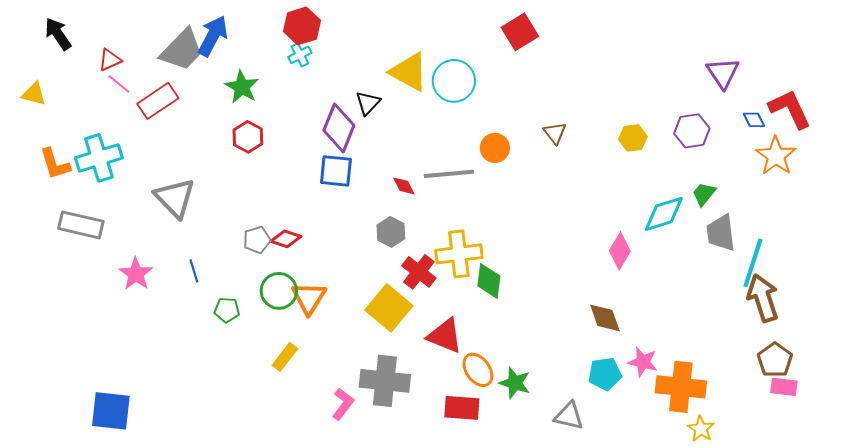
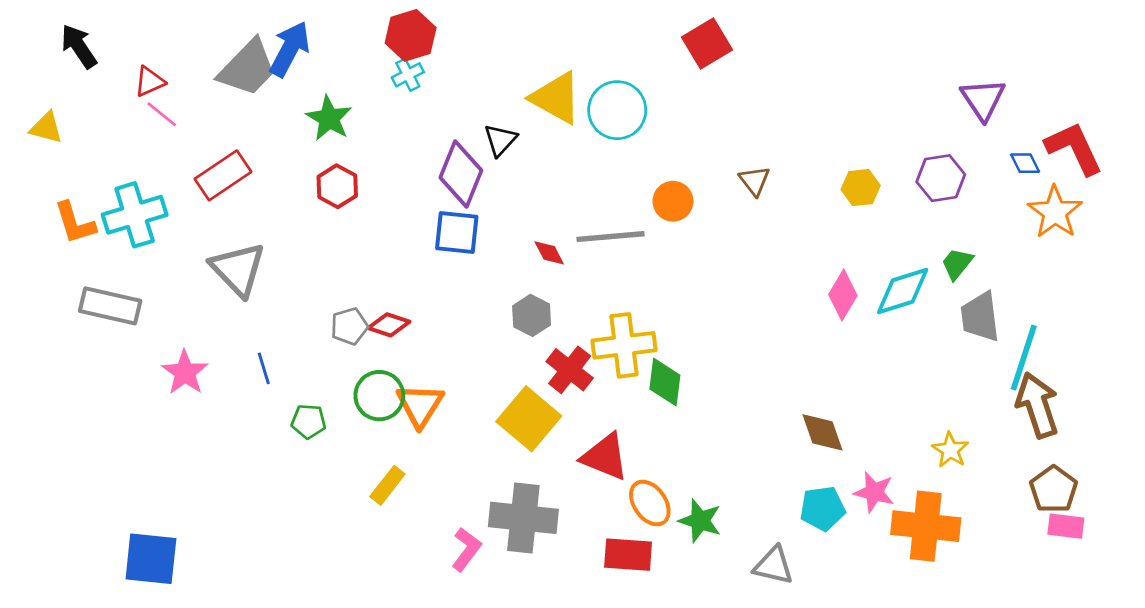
red rectangle: (158, 101) -> (223, 175), moved
pink diamond: (620, 251) -> (843, 295), moved
yellow star: (701, 429) -> (950, 450), moved

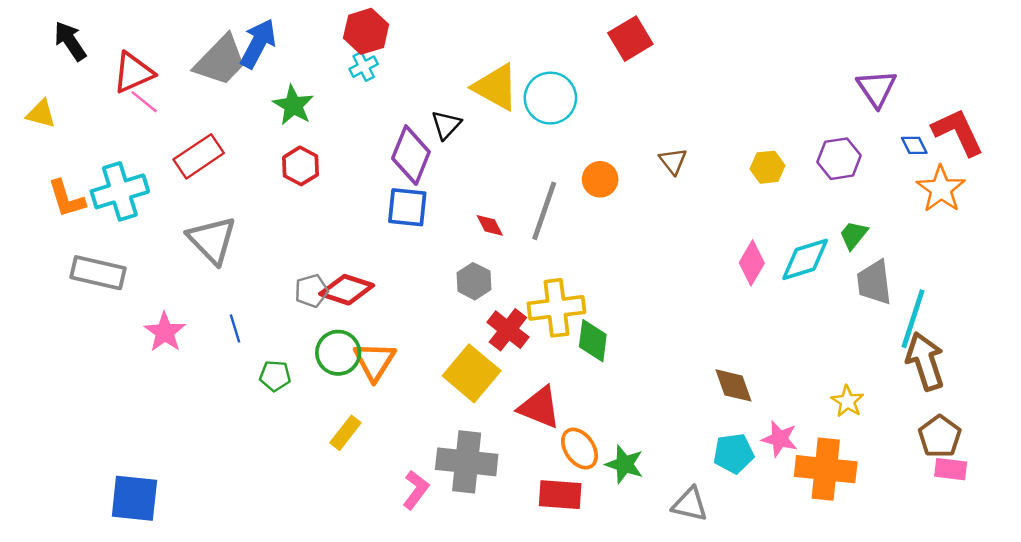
red triangle: (150, 82) -> (133, 73), size x1.5
gray line: (610, 237) -> (544, 211), turned -66
red diamond: (389, 325) -> (347, 290), size x1.4

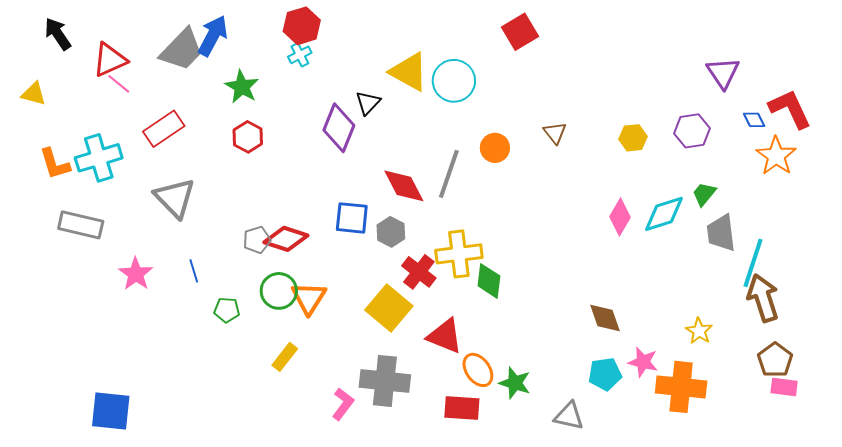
blue square: (407, 207) -> (352, 218), moved
red diamond: (490, 225) -> (404, 186), size x1.8

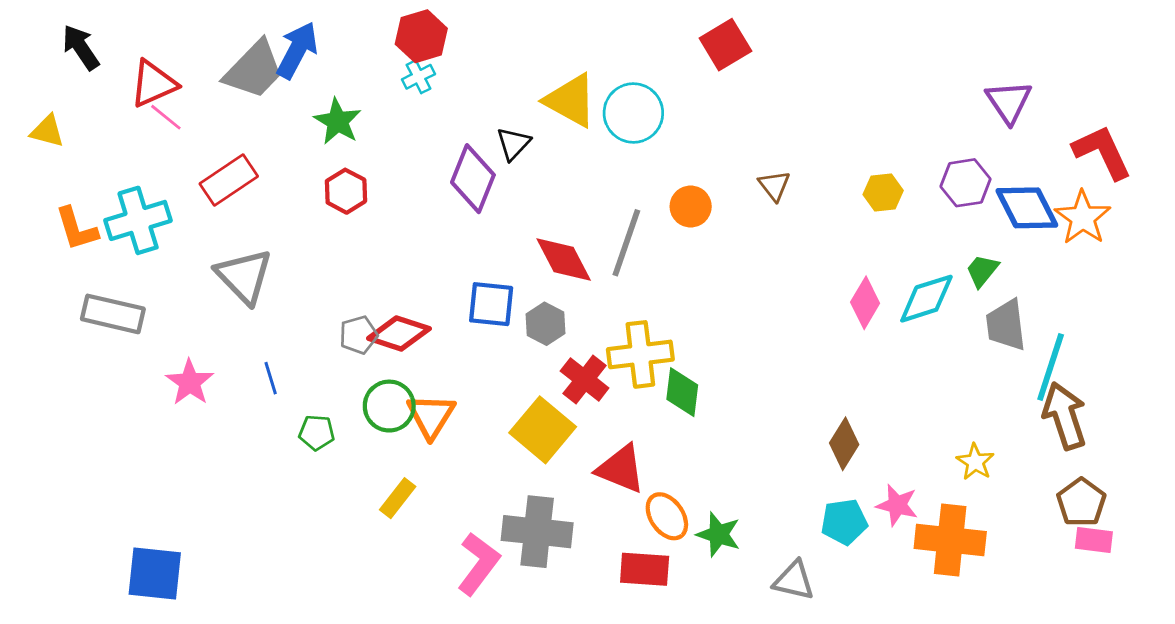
blue diamond: (754, 120) -> (1027, 208), moved, size x2.0
brown diamond: (605, 318) -> (844, 444), turned 51
pink L-shape: (343, 404) -> (479, 564), size x1.4

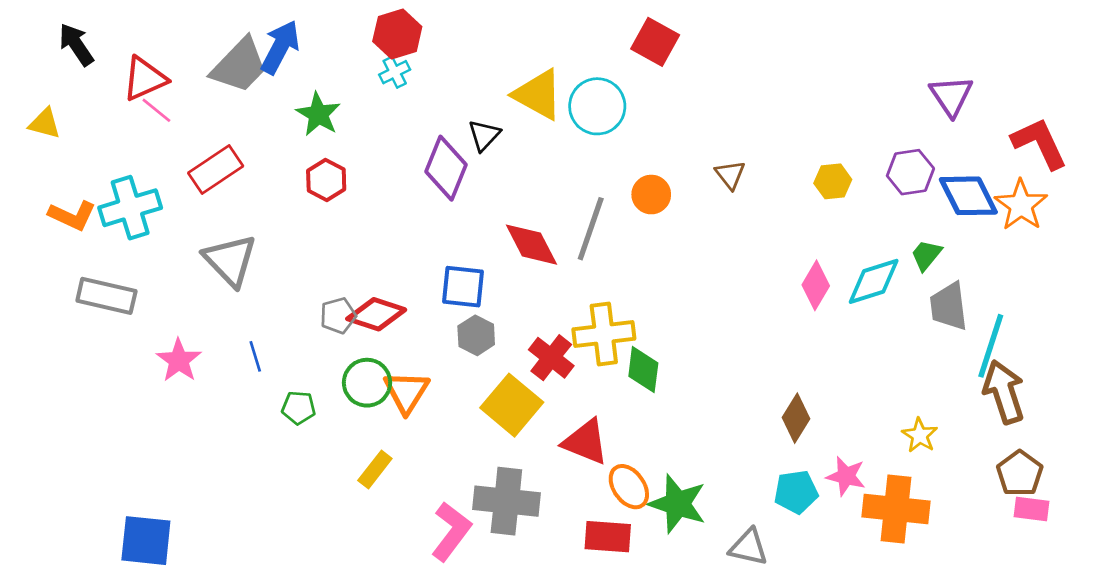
red square: (725, 45) -> (655, 42), moved, turned -30
orange L-shape: (77, 229) -> (72, 216), turned -48
gray hexagon: (545, 324) -> (476, 335), moved
green star: (719, 534) -> (678, 504), size x1.4

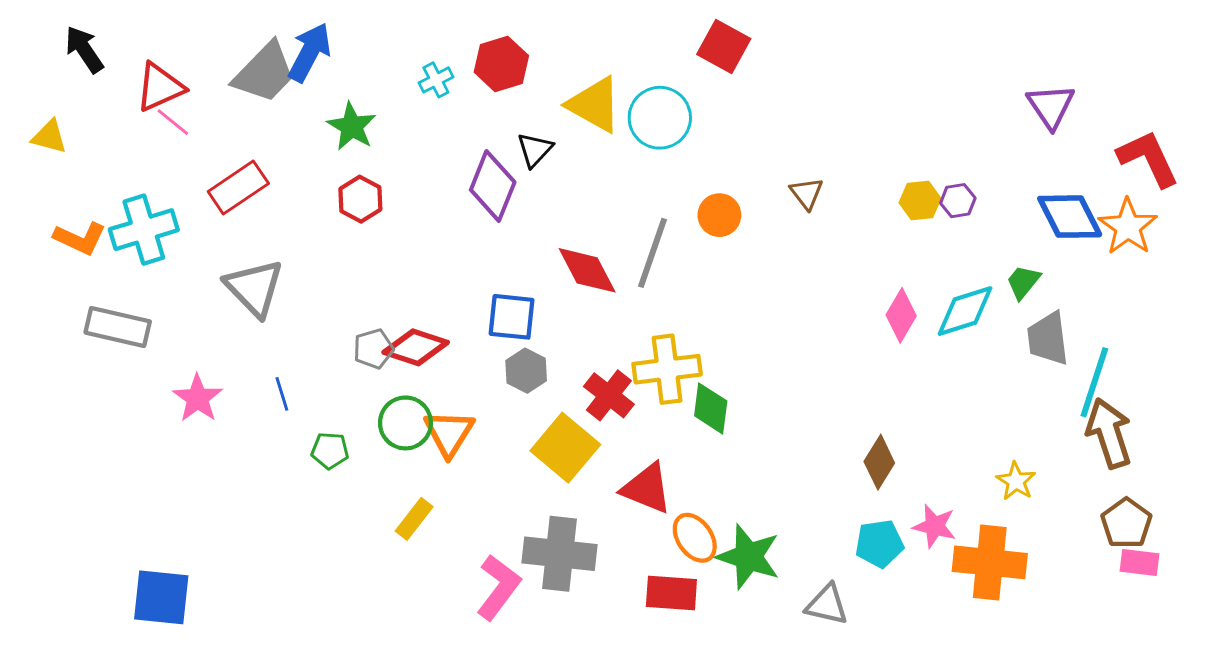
red hexagon: (397, 34) -> (501, 64), moved
purple hexagon: (910, 172) -> (958, 201), moved, size x0.7

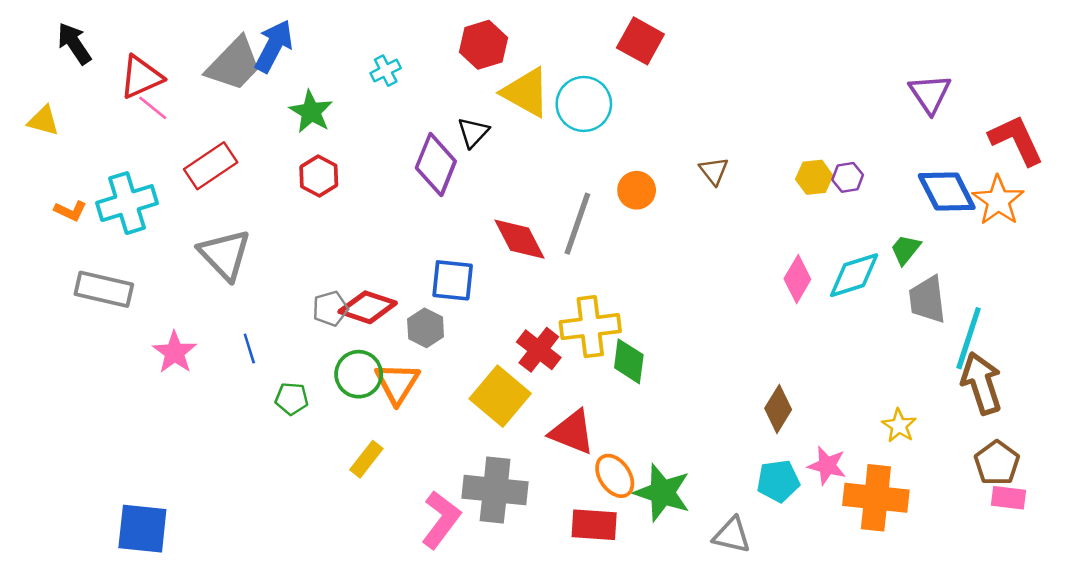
red hexagon: (501, 64) -> (483, 45), moved
orange L-shape: (80, 238) -> (70, 211), size x0.7
gray hexagon: (526, 371) -> (426, 328), moved

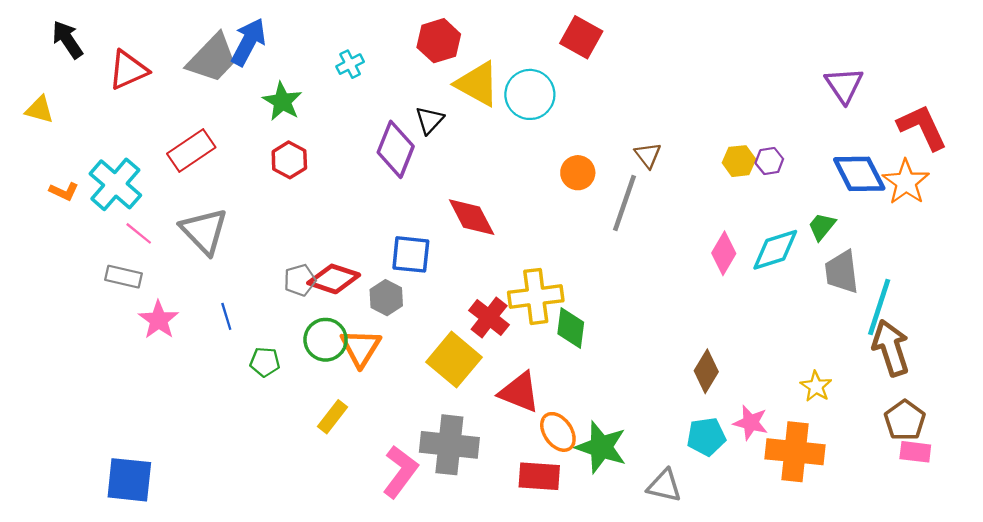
pink line: (153, 108) -> (139, 233), moved
cyan cross: (127, 203) -> (115, 184), turned -32
gray line: (577, 224) -> (625, 203), moved
gray rectangle: (104, 289) -> (124, 277), moved, size x0.7

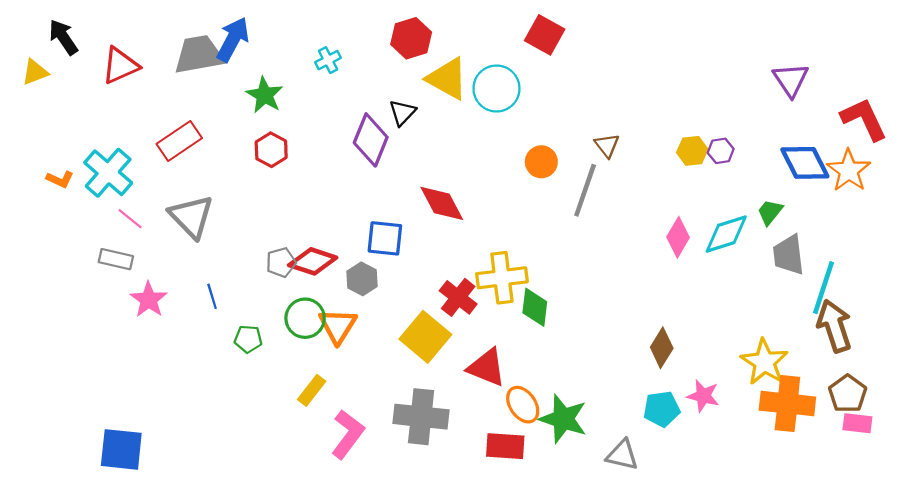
gray trapezoid: (212, 58) -> (199, 55), turned -144
yellow triangle: (39, 110) -> (35, 72), moved, turned -36
yellow star: (816, 386) -> (764, 362), size x1.6
orange cross: (795, 452) -> (787, 404), moved
pink L-shape: (400, 472) -> (348, 434), moved

